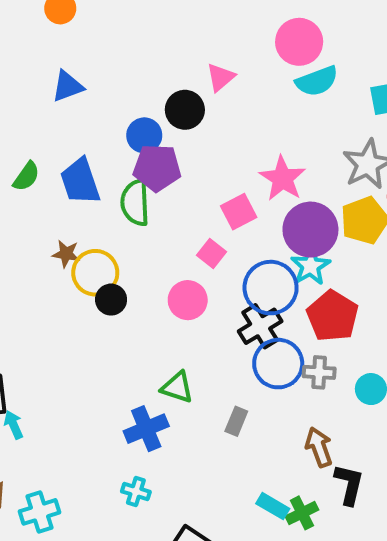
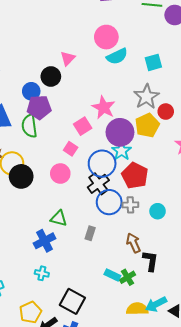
black circle: (111, 300) -> (21, 176), size x1.5

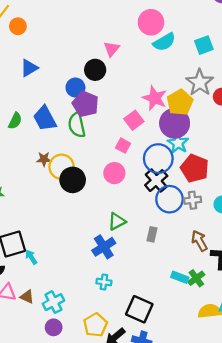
purple pentagon: (39, 107) -> (85, 104), turned 30
yellow pentagon: (147, 125) -> (180, 102), moved
green triangle: (59, 218) -> (117, 221), turned -36

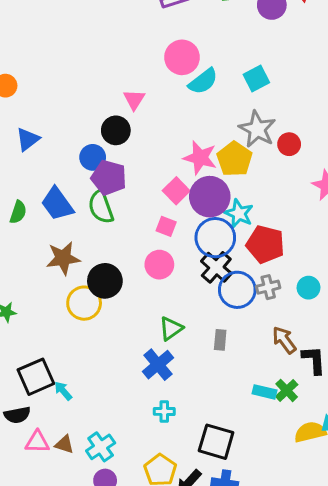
purple circle: (175, 123) -> (210, 197), moved
brown star: (44, 159) -> (63, 258), size x1.6
yellow circle: (62, 167) -> (84, 303), moved

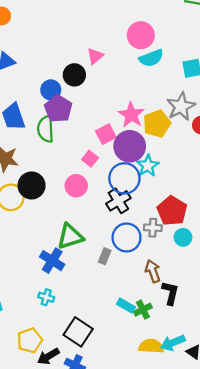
red pentagon: (265, 244) -> (172, 211), moved
blue circle: (237, 290) -> (127, 237), moved
green triangle: (171, 329) -> (70, 236), size x1.4
blue cross: (158, 365) -> (52, 261), turned -35

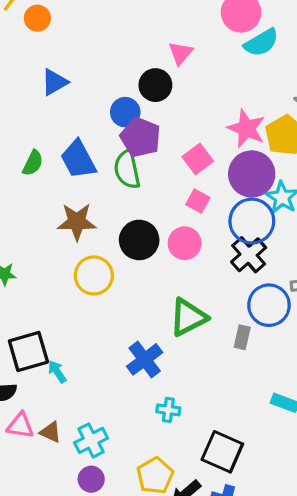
pink square: (106, 134) -> (198, 159), moved
black circle: (32, 185) -> (139, 240), moved
blue cross: (52, 261) -> (145, 359), moved, turned 30

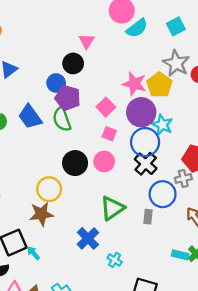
brown star: (77, 222) -> (41, 214), moved
cyan cross: (168, 410) -> (115, 260), moved, turned 32

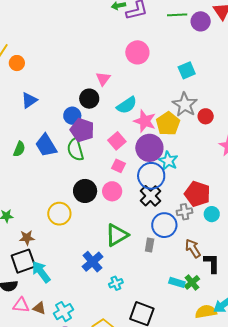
cyan semicircle: (137, 28) -> (127, 105), moved
brown star: (41, 214) -> (27, 238), moved, size x0.7
cyan arrow: (33, 253) -> (41, 272), size x1.6
cyan cross: (115, 260) -> (116, 283), turned 32

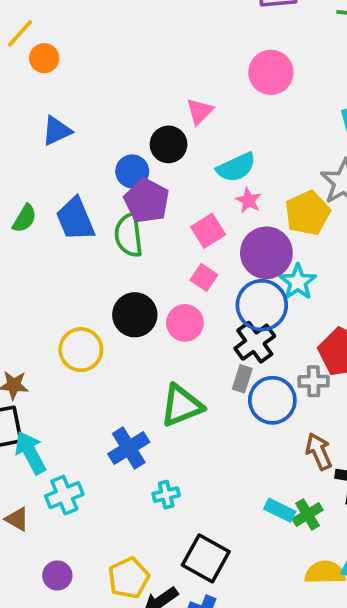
pink star: (145, 121) -> (248, 200), moved, size x0.6
gray rectangle: (150, 245) -> (242, 379), moved
cyan cross: (64, 312) -> (64, 495), moved

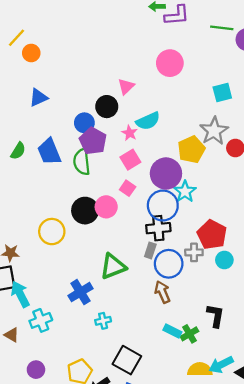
pink star: (248, 200) -> (130, 133), moved
pink circle: (185, 323) -> (106, 207), moved
black cross: (255, 342) -> (158, 228), turned 30
brown arrow: (319, 451) -> (162, 292), moved

